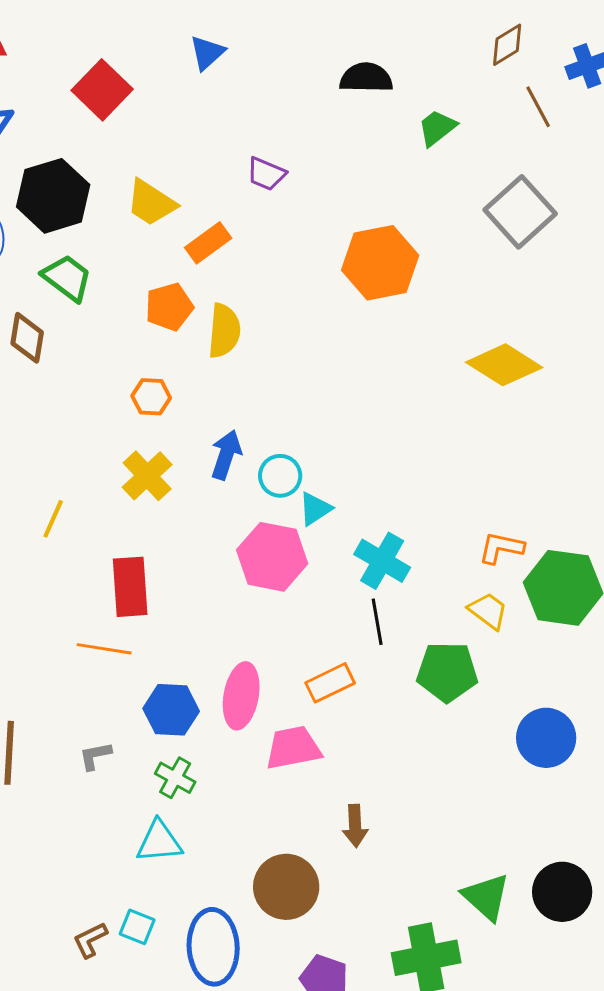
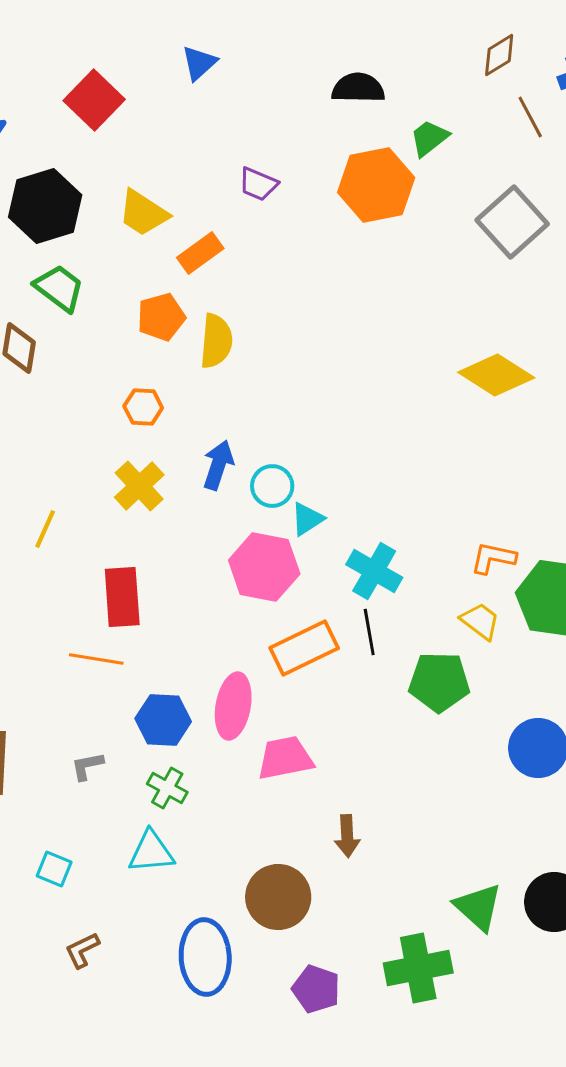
orange hexagon: (380, 263) -> (376, 185), moved
orange rectangle: (330, 683) -> (304, 648), moved, size x1.4
cyan square: (137, 927) -> (54, 869), moved

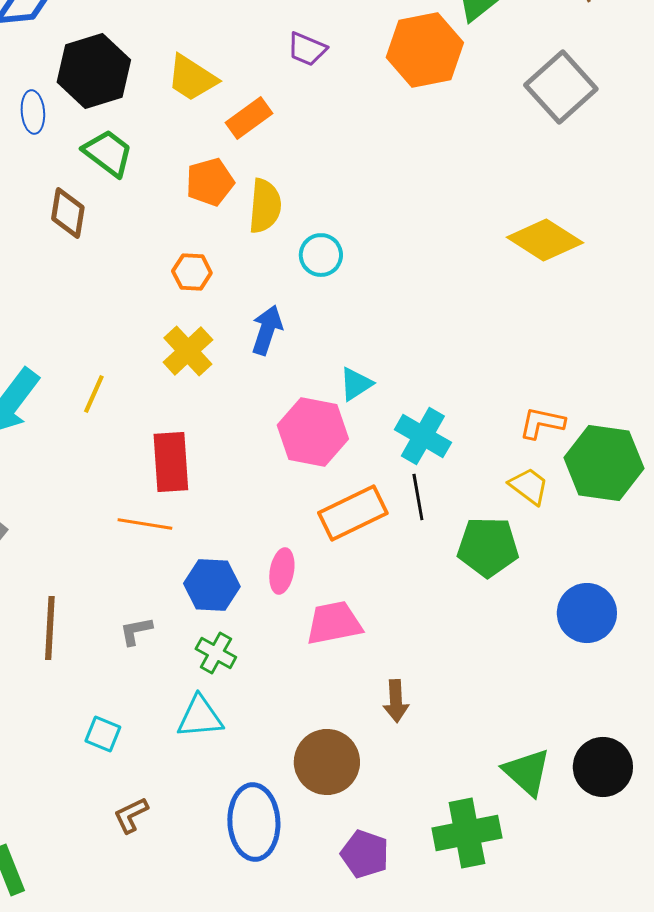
cyan circle: (272, 486) -> (321, 255), moved
pink ellipse: (233, 706) -> (282, 571), size x0.7

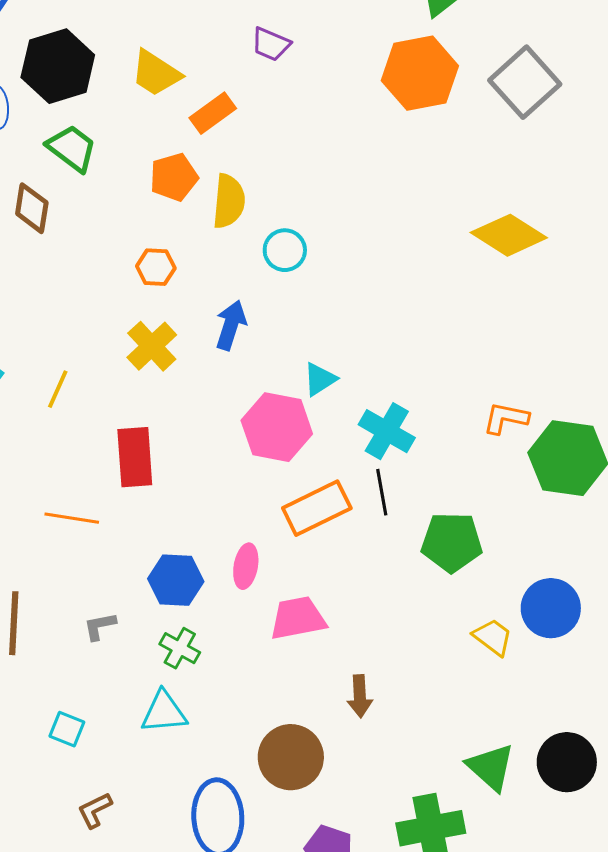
orange hexagon: (425, 50) -> (420, 73), moved
yellow trapezoid: (529, 486) -> (493, 637), moved
orange line: (145, 524) -> (72, 518), moved

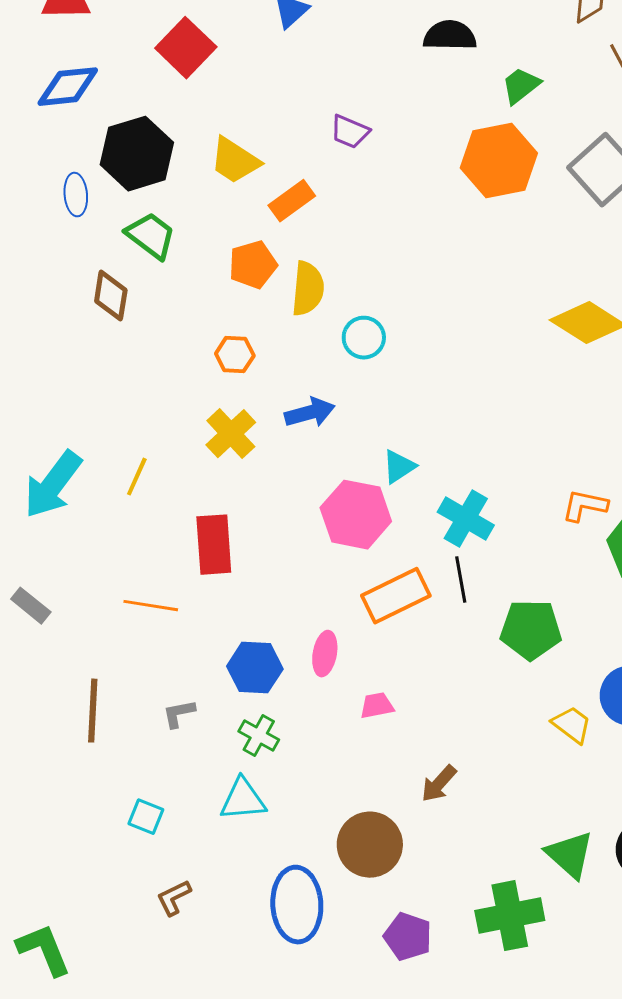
blue arrow: (231, 325) -> (310, 413), turned 57
pink trapezoid: (298, 618) -> (377, 706), size x0.6
brown arrow: (360, 696) -> (439, 784), turned 45

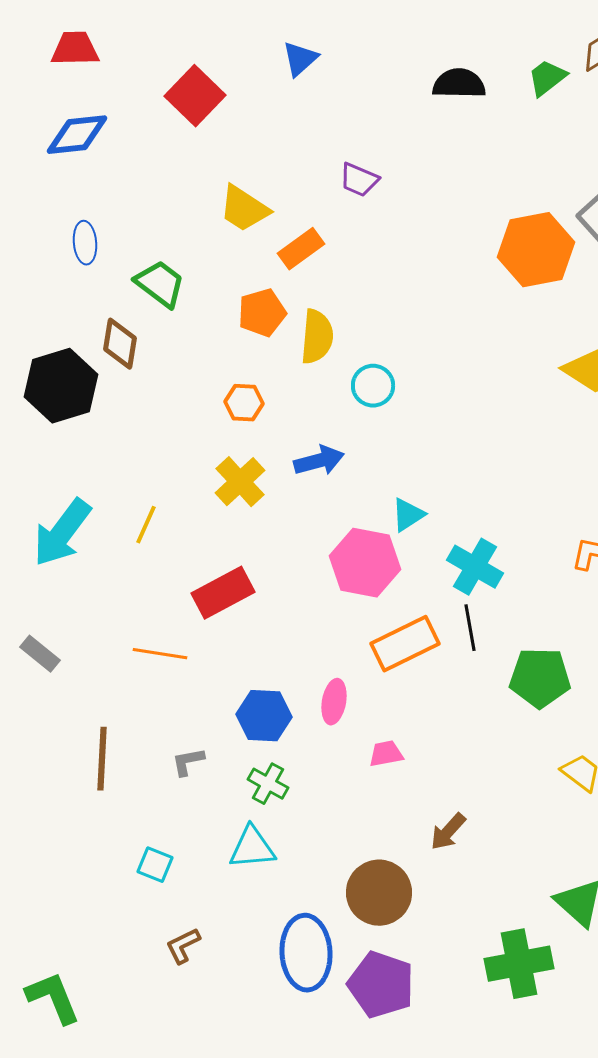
green trapezoid: (521, 86) -> (547, 78), moved
black hexagon: (137, 154) -> (61, 386), moved
orange hexagon: (499, 161) -> (536, 250), moved
red rectangle: (214, 545) -> (223, 593), turned 66
purple pentagon: (408, 937) -> (381, 985), moved, size x1.4

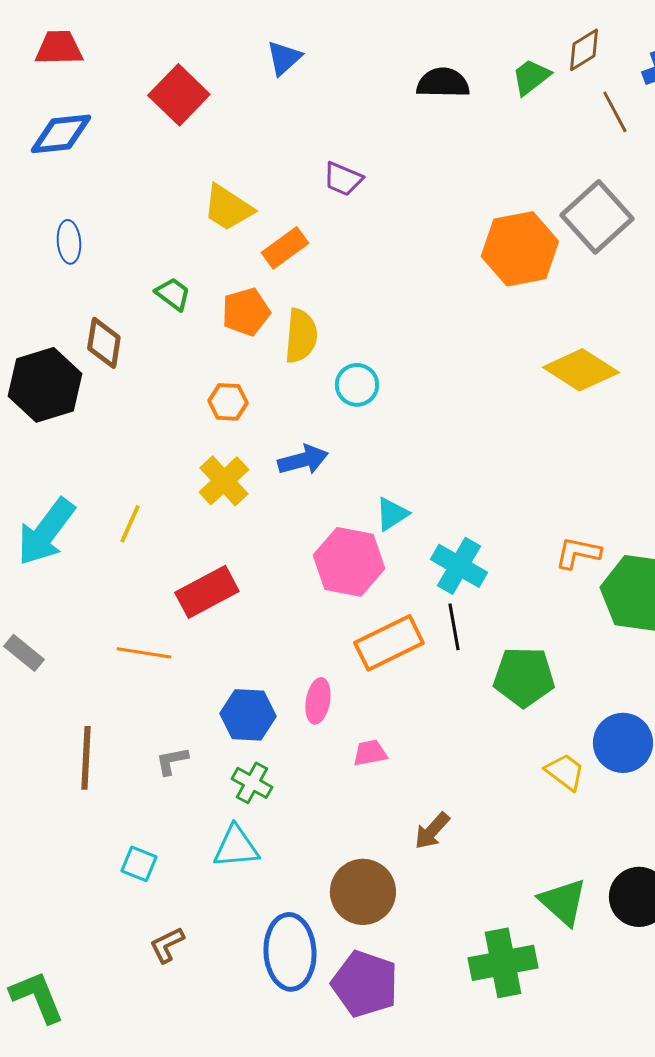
green trapezoid: (160, 284) -> (173, 294), moved, size x0.7

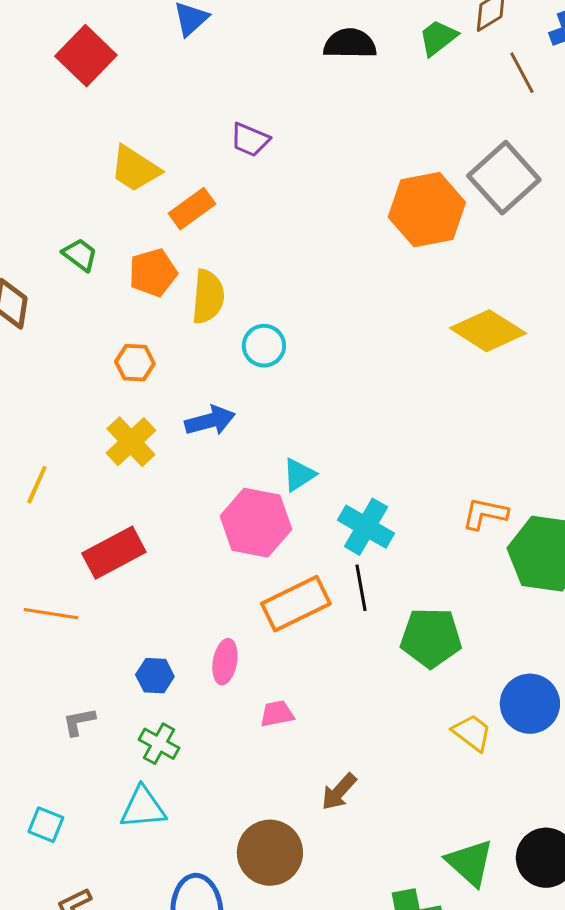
blue hexagon: (248, 715) -> (155, 676), size x0.7

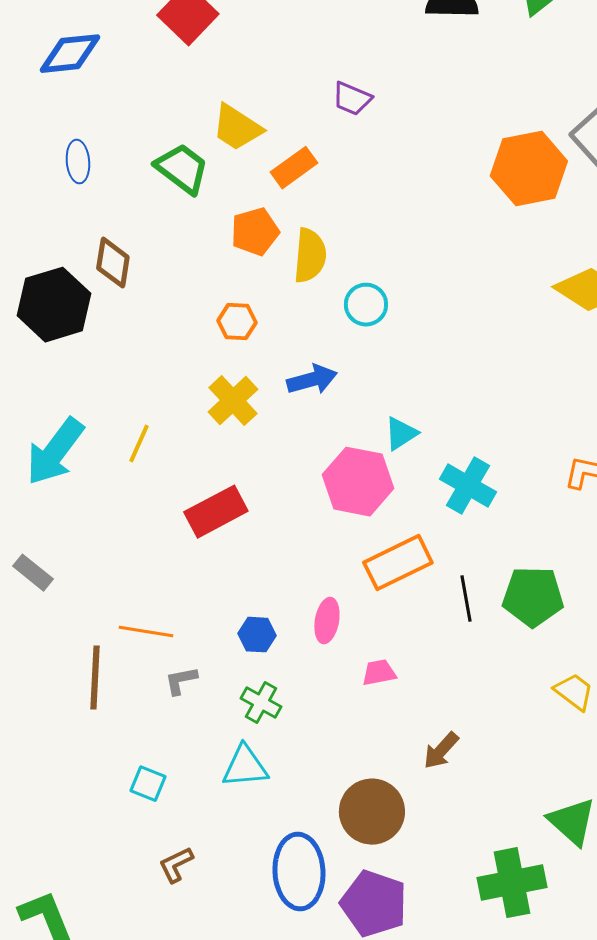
green trapezoid: (80, 255) -> (182, 169), moved, size x1.5
black line: (361, 588) -> (466, 599), moved
orange line: (51, 614) -> (146, 632), moved

